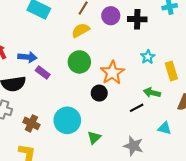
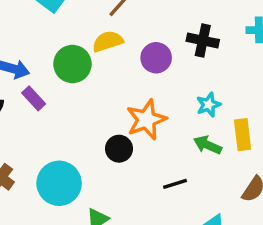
purple circle: (111, 16) -> (156, 58), moved
green circle: (79, 62) -> (72, 64), moved
green arrow: (152, 93) -> (208, 145), moved

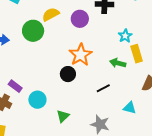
purple rectangle: (34, 98) -> (15, 86), moved
cyan star: (209, 105) -> (125, 36), moved
cyan circle: (59, 183) -> (37, 100), size x0.7

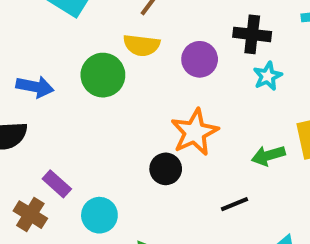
yellow semicircle: (51, 14) -> (142, 45), turned -150
cyan star: (125, 36) -> (268, 76), moved
green arrow: (118, 63) -> (268, 156), turned -35

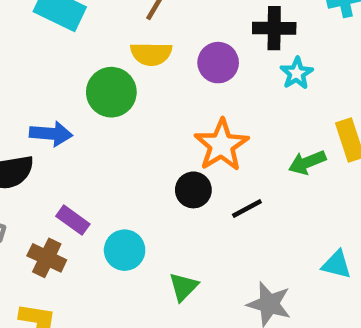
blue arrow: (35, 87) -> (51, 134), moved
black line: (234, 204) -> (247, 208), moved

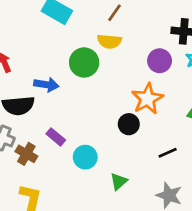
purple circle: (218, 63) -> (160, 61), moved
black line: (247, 208) -> (168, 153), moved
brown cross: (47, 258) -> (26, 154), moved

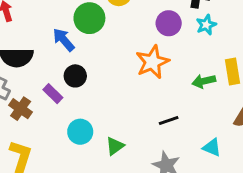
blue arrow: (46, 85) -> (64, 40), moved, turned -145
black circle: (129, 124) -> (75, 76), moved
cyan circle: (85, 157) -> (80, 132), moved

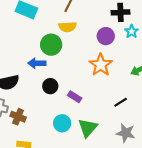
blue arrow: (64, 40) -> (37, 63), turned -36
purple rectangle: (53, 94) -> (75, 97), moved
green triangle: (115, 146) -> (88, 128), size x1.5

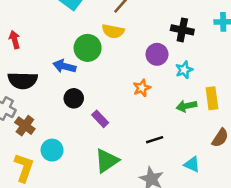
cyan star: (132, 31) -> (184, 70), moved
orange star: (101, 65) -> (142, 88), size x0.6
cyan circle: (62, 123) -> (52, 150), moved

